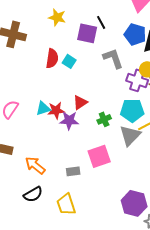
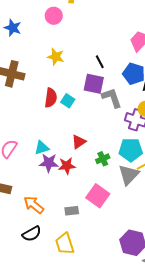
purple square: (87, 33) -> (94, 84), moved
red star: (56, 110) -> (67, 166), moved
purple star: (69, 120) -> (49, 163), moved
pink square: (99, 156) -> (98, 196), turned -35

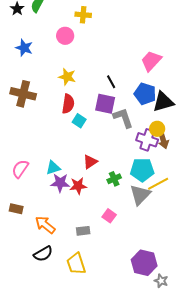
red semicircle: (51, 98) -> (68, 104), moved
pink square: (98, 196) -> (109, 216), size x0.6

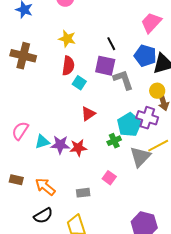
purple cross: (147, 140) -> (147, 118), moved
red triangle: (90, 162) -> (88, 114), moved
cyan triangle: (53, 168) -> (42, 142), moved
cyan pentagon: (142, 170) -> (129, 125), moved, turned -30
brown rectangle: (16, 209) -> (16, 180), moved

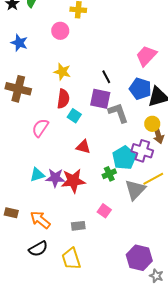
red triangle: (88, 114) -> (83, 147), turned 49
pink semicircle: (20, 131) -> (40, 128), moved
red star: (78, 148) -> (73, 181), size x1.4

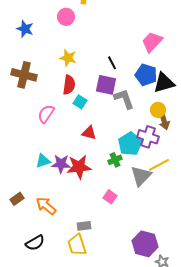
brown rectangle: (11, 213) -> (17, 199), turned -48
gray rectangle: (78, 226) -> (84, 226), moved
black semicircle: (38, 249) -> (35, 243), moved

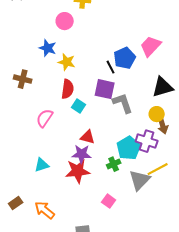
blue star: (25, 29) -> (48, 48), moved
brown cross: (24, 75) -> (23, 79), size x0.7
blue pentagon: (146, 75) -> (125, 58), moved, turned 30
purple star: (61, 164) -> (82, 154), moved

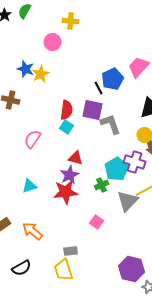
blue star: (48, 48) -> (26, 69), moved
yellow star: (67, 62) -> (41, 74), moved, turned 30
red semicircle: (68, 89) -> (67, 110), moved
purple star: (82, 154) -> (70, 175), turned -30

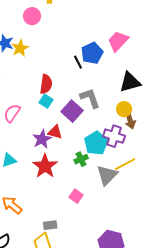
purple square: (93, 110) -> (72, 111), moved, turned 30
purple star: (70, 175) -> (42, 139), moved
red star: (66, 192) -> (45, 166), turned -30

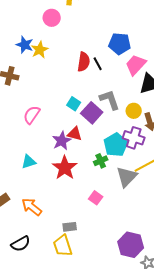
pink trapezoid: (118, 41) -> (136, 65), moved
blue pentagon: (92, 53) -> (120, 44), moved, turned 30
red semicircle: (46, 84) -> (84, 62), moved
cyan square: (46, 101) -> (74, 104), moved
yellow circle: (124, 109) -> (134, 111), moved

